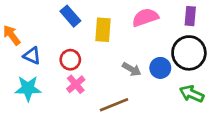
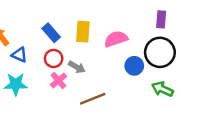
blue rectangle: (70, 16) -> (51, 33), moved
pink semicircle: (145, 17) -> (116, 39), moved
gray arrow: (132, 69) -> (77, 67), moved

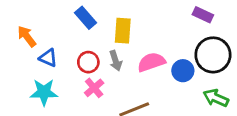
purple rectangle: (161, 19) -> (203, 15), moved, turned -70
blue rectangle: (51, 33) -> (85, 18), moved
pink semicircle: (116, 39) -> (151, 62), moved
gray arrow: (77, 67) -> (116, 61), moved, turned 42

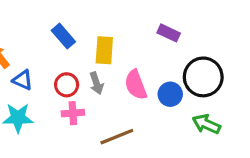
purple rectangle: (203, 15) -> (169, 33), moved
pink semicircle: (151, 62) -> (136, 85), turned -92
pink cross: (94, 88) -> (73, 113), turned 36

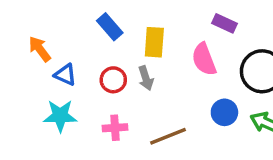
pink semicircle: (136, 85) -> (204, 59), moved
blue circle: (170, 94) -> (224, 112), moved
pink cross: (73, 113) -> (115, 128), moved

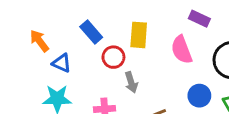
blue rectangle: (110, 27) -> (91, 32), moved
gray arrow: (146, 78) -> (131, 82), moved
red circle: (113, 80) -> (113, 57), moved

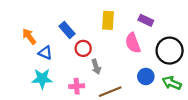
yellow rectangle: (139, 35) -> (108, 20), moved

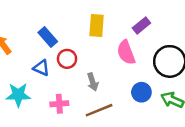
purple rectangle: (146, 20) -> (141, 25), turned -64
blue triangle: (45, 53) -> (41, 68), moved
gray arrow: (96, 67) -> (93, 82), moved

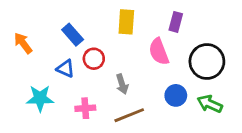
purple rectangle: (141, 25) -> (176, 22), turned -36

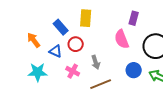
yellow rectangle: (126, 22) -> (86, 18), moved
orange arrow: (23, 43) -> (34, 40), moved
pink cross: (85, 108) -> (73, 71), moved, turned 32

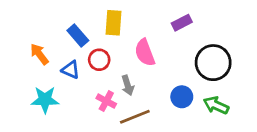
purple rectangle: (134, 18) -> (182, 23), turned 48
pink semicircle: (122, 39) -> (145, 53), moved
pink cross: (73, 71) -> (106, 101), moved

